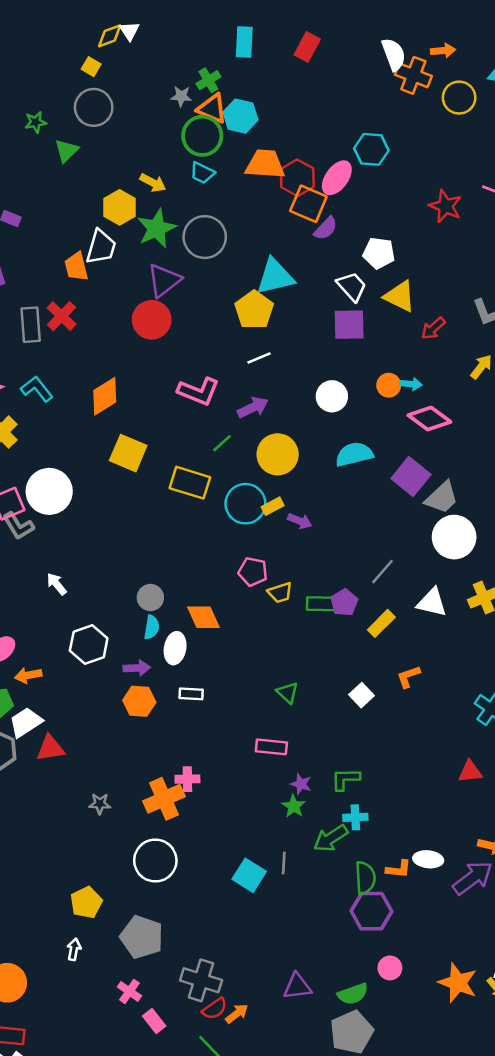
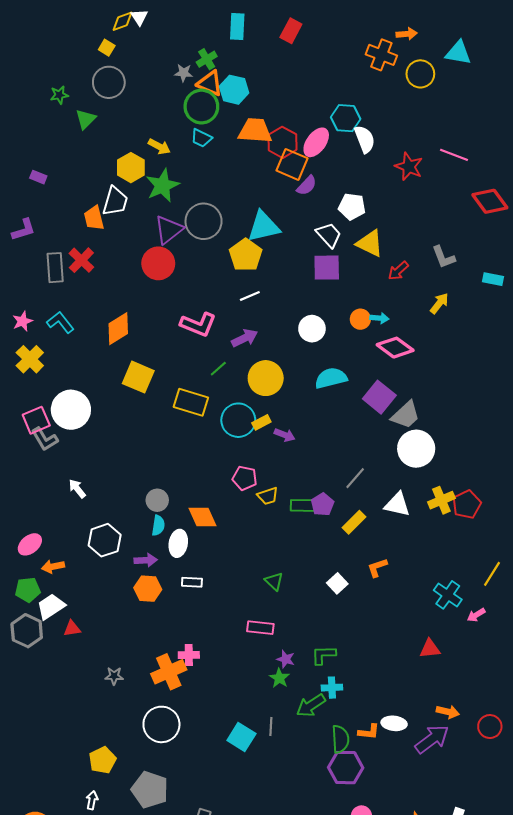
white semicircle: (394, 54) -> (365, 139), moved
gray circle: (205, 237) -> (204, 221), moved
red triangle: (50, 748) -> (72, 629), size x0.7

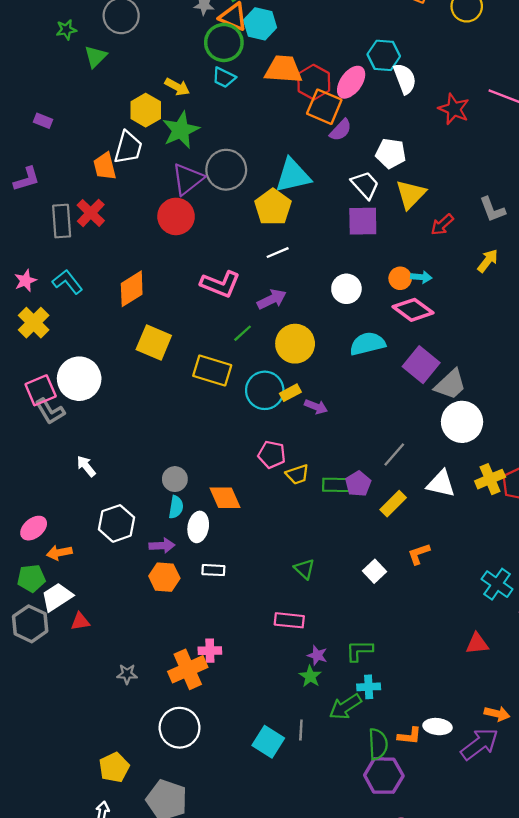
yellow triangle: (370, 243) -> (411, 194), turned 48
pink diamond: (395, 348) -> (413, 310), moved

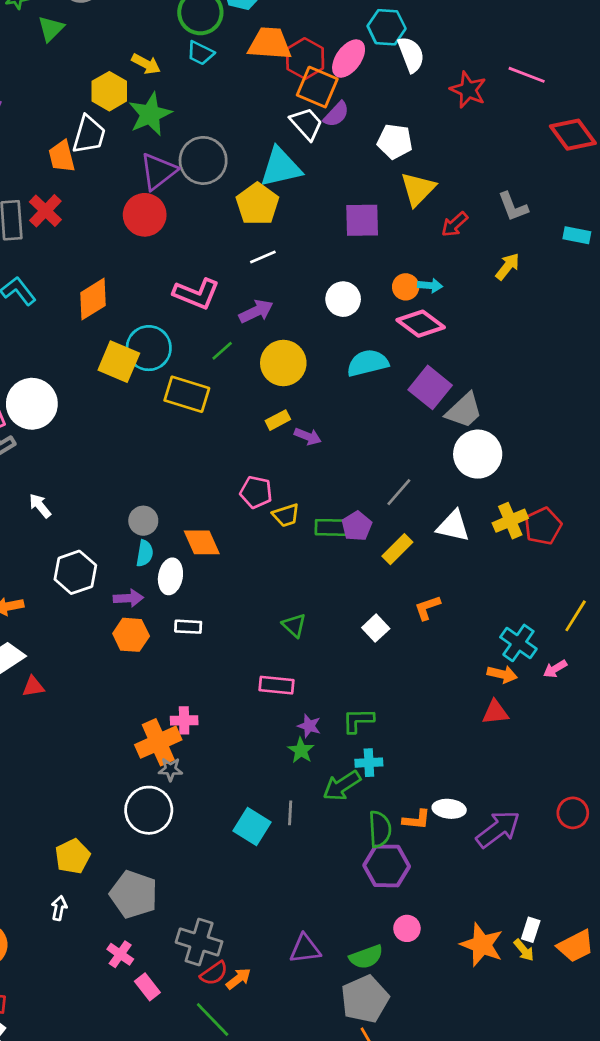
white trapezoid: (365, 185) -> (306, 124), moved
cyan circle: (265, 390) -> (149, 348), moved
gray star: (127, 674) -> (170, 769), moved
orange arrow: (497, 714) -> (502, 674), moved

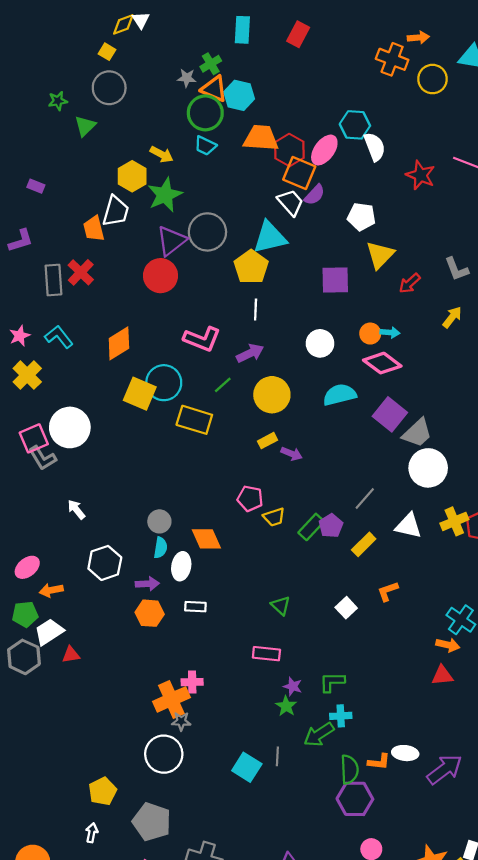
white line: (263, 257) -> (256, 310), turned -65
green rectangle: (332, 527) -> (311, 527), turned -48

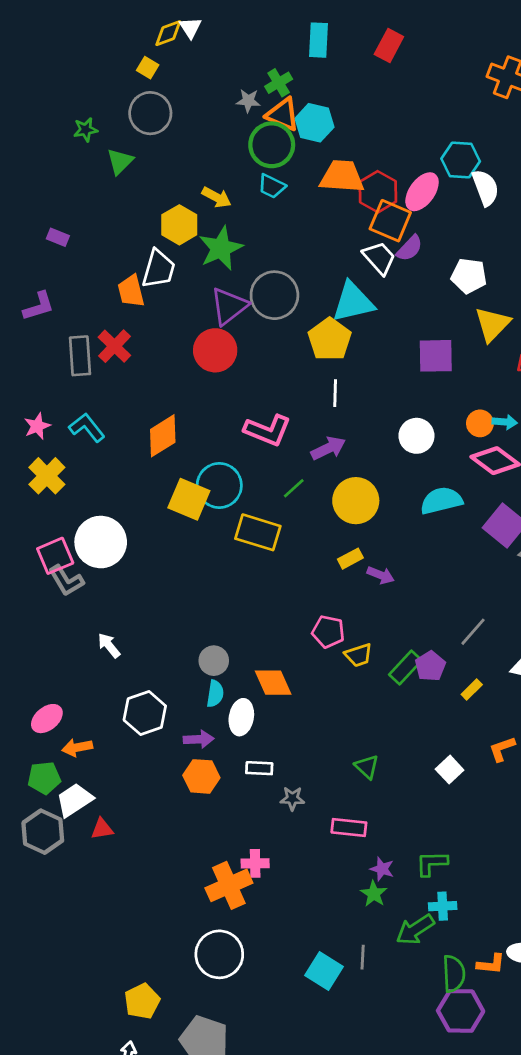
yellow rectangle: (364, 544) -> (472, 690), size x0.7
gray star: (181, 721) -> (292, 799), moved

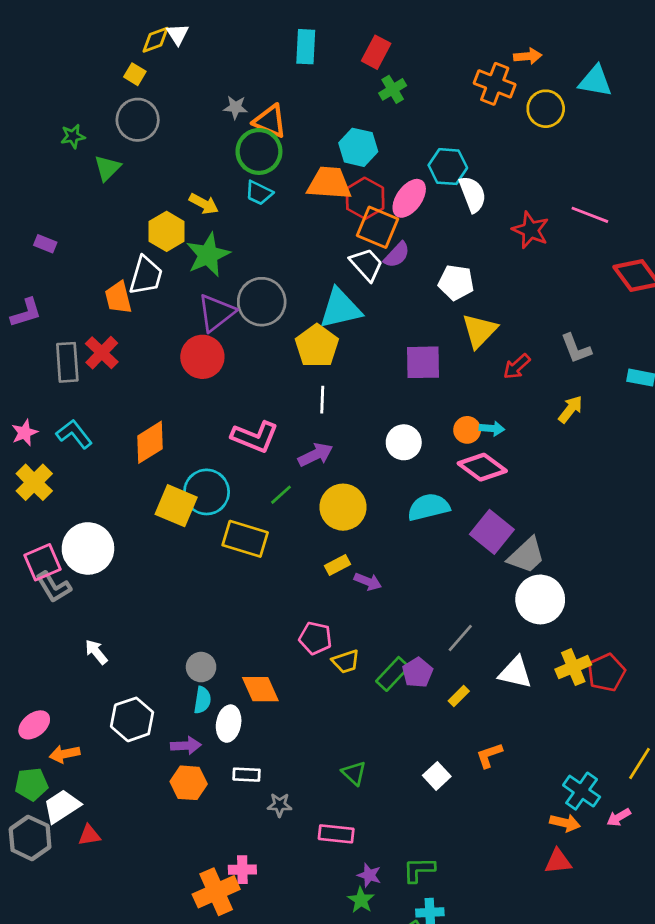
green cross: (279, 83) -> (393, 89), moved
cyan hexagon: (314, 123) -> (358, 147), moved

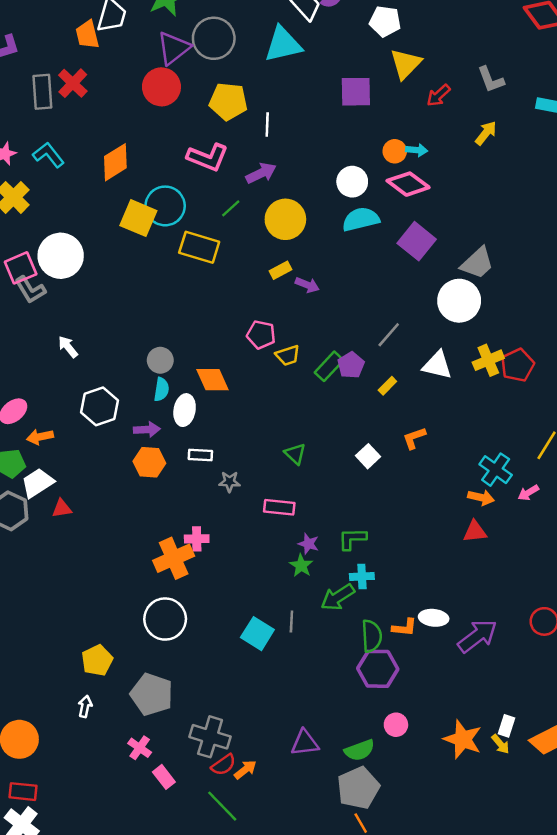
yellow pentagon: (317, 346) -> (228, 101), moved, turned -30
white circle: (404, 442) -> (352, 182), moved
gray trapezoid: (526, 555) -> (477, 263), moved

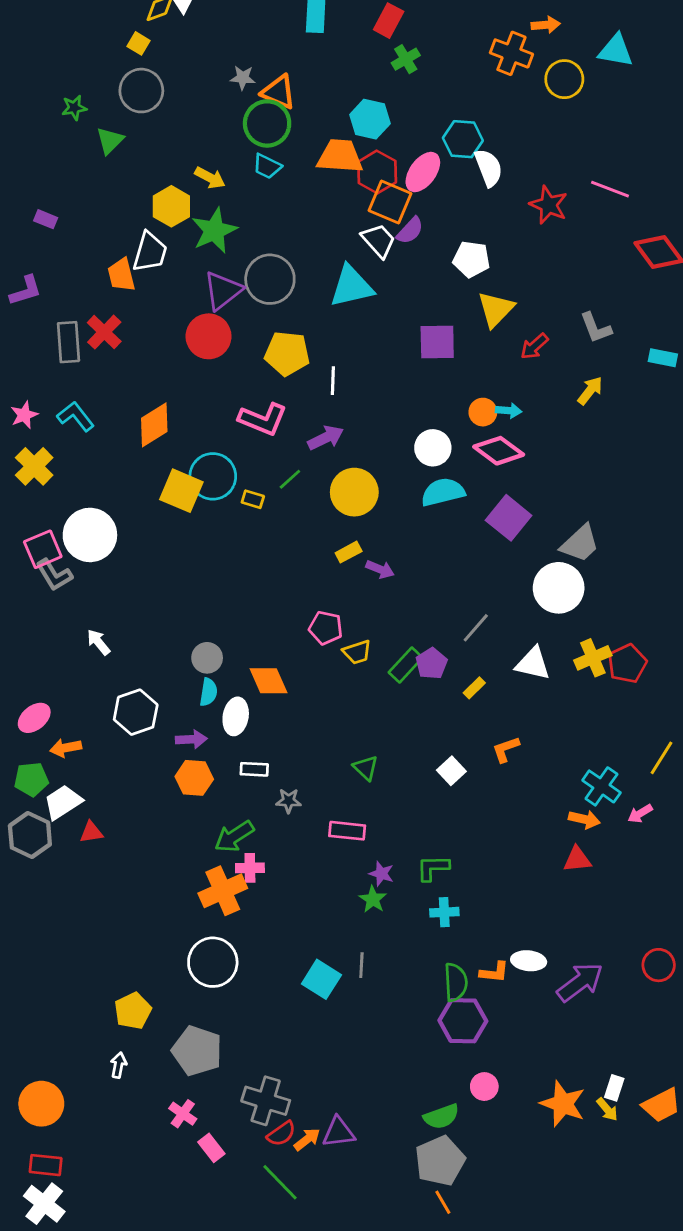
yellow rectangle: (199, 247) -> (253, 499), moved, size x0.5
green arrow: (338, 597) -> (234, 836), moved
purple triangle: (305, 743) -> (339, 1132), moved

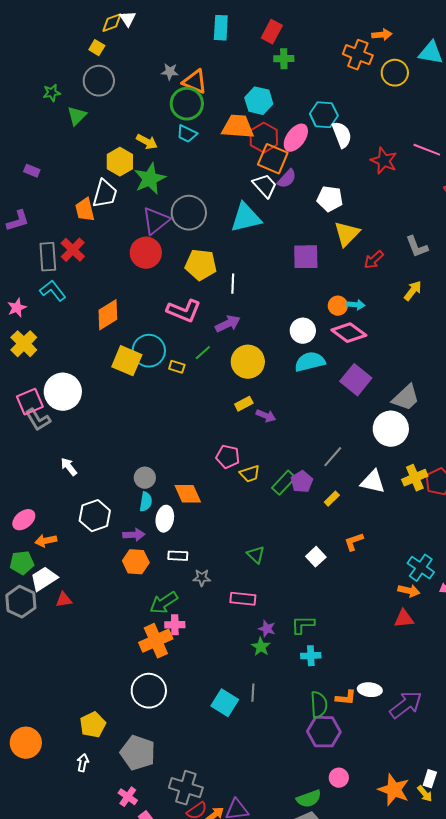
green cross: (406, 59) -> (284, 59), turned 30
cyan L-shape: (76, 416) -> (53, 291), moved
orange circle: (41, 1104) -> (26, 743), moved

